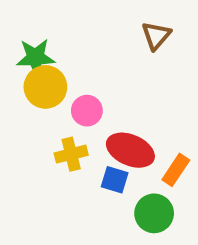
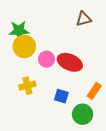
brown triangle: (156, 36) -> (84, 19), turned 35
red ellipse: (130, 150) -> (70, 62), moved
yellow cross: (71, 154) -> (27, 86), moved

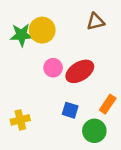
yellow circle: (24, 46) -> (42, 30), moved
red ellipse: (70, 62) -> (80, 71), turned -55
yellow cross: (27, 86) -> (20, 120), moved

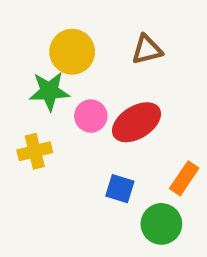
brown triangle: (96, 22) -> (147, 50), moved
green star: (22, 35) -> (49, 91), moved
yellow cross: (20, 120) -> (35, 151), moved

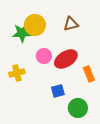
green star: (49, 91) -> (22, 33), moved
orange rectangle: (184, 178) -> (89, 74), moved, turned -56
blue square: (120, 189) -> (58, 91), turned -32

